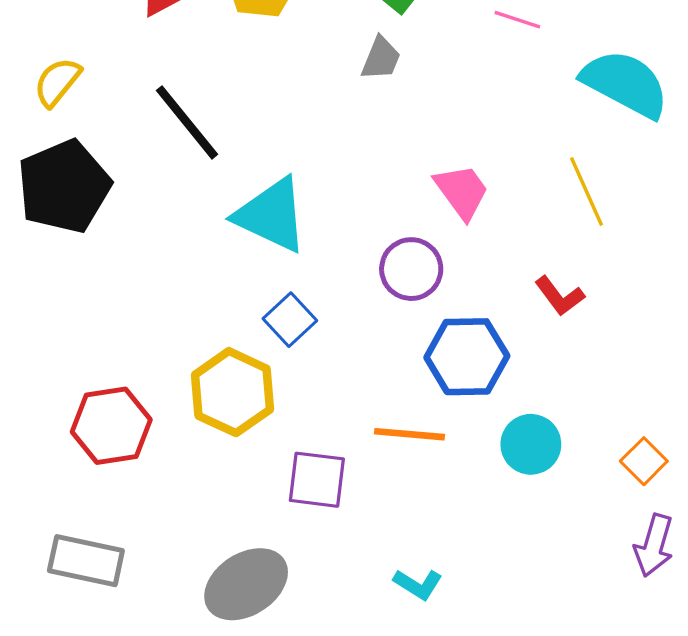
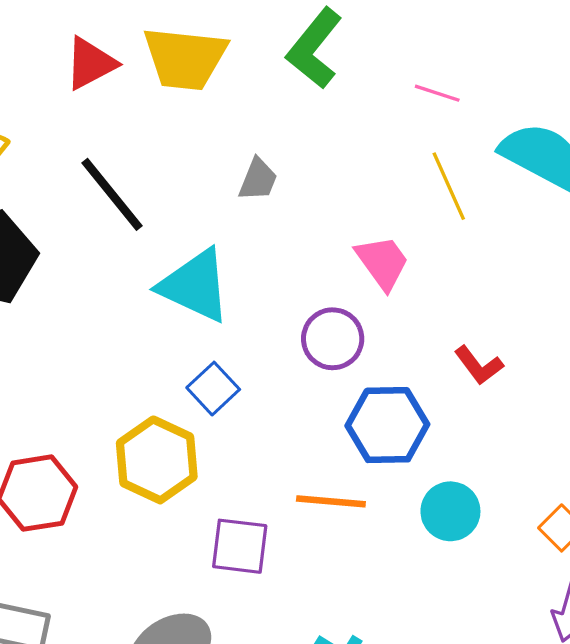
gray trapezoid: (381, 58) -> (258, 179), moved
yellow line: (586, 192) -> (449, 186), moved

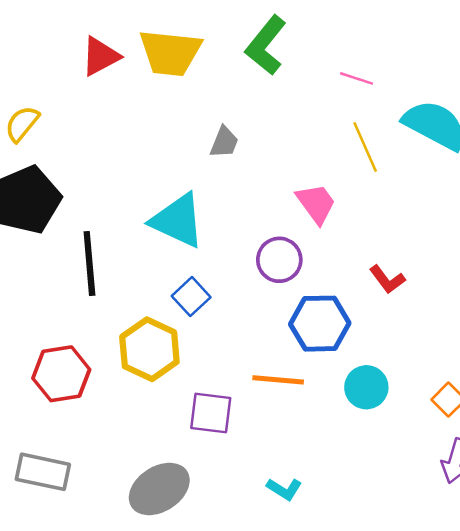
black line: (112, 194) -> (89, 263), moved, turned 34

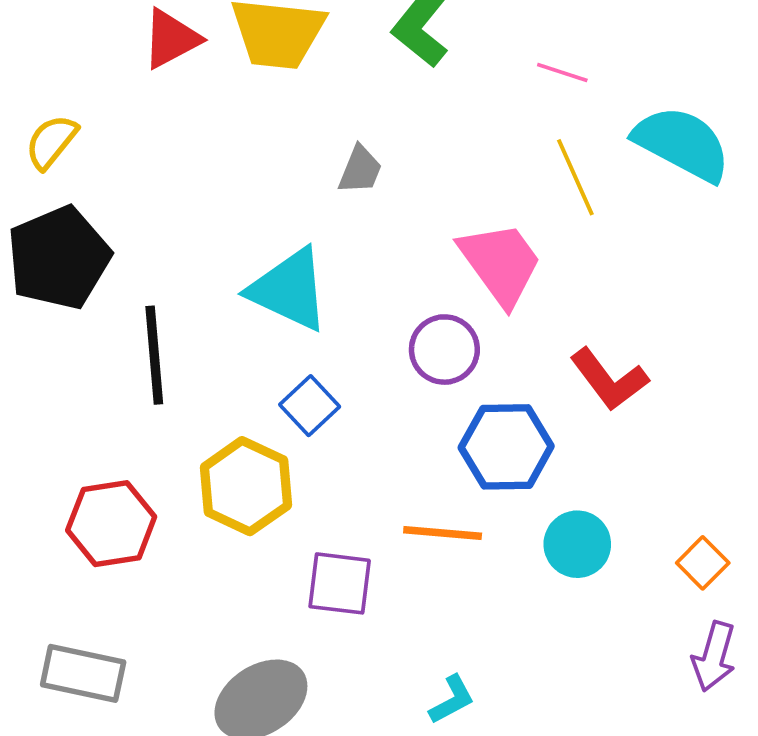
pink trapezoid: (316, 203) -> (501, 263), size x1.4
red L-shape: (387, 279) -> (609, 379), size x1.4
cyan L-shape: (284, 489) -> (452, 700), turned -60

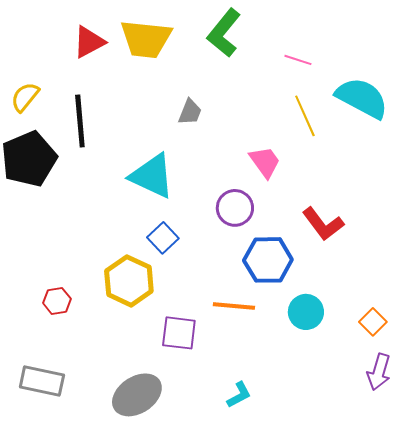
pink trapezoid: (501, 263) -> (265, 162), size x0.7
black line: (154, 355) -> (80, 121), moved
red hexagon: (111, 524) -> (57, 301), size x0.6

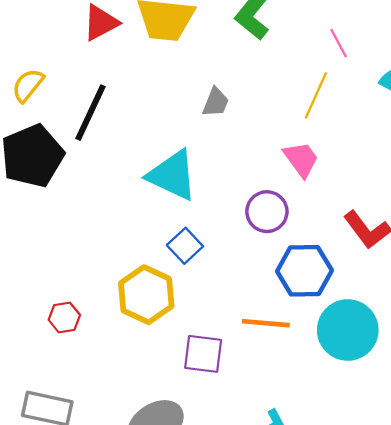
pink line: (298, 60) -> (339, 43), turned 44
yellow line: (305, 116) -> (316, 95), moved, turned 48
black line: (80, 121) -> (90, 113), turned 30
cyan circle: (306, 312) -> (348, 330), size x1.5

